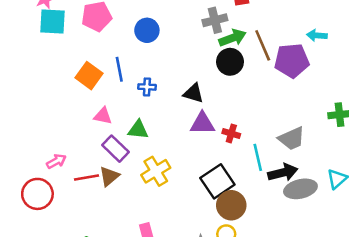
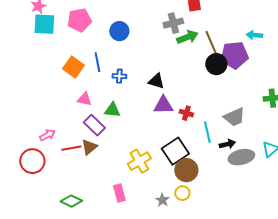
black circle: (230, 62) -> (216, 64), moved
yellow cross: (156, 171) -> (139, 161), moved
black arrow: (283, 173) -> (227, 144), size x0.7

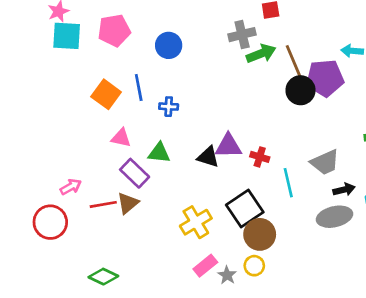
black triangle: (156, 81) -> (208, 157), moved
black arrow: (227, 144) -> (344, 190), moved
pink rectangle: (119, 193) -> (205, 266), moved, turned 66

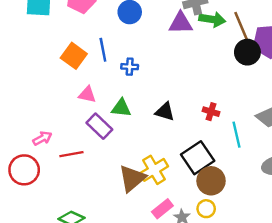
green arrow: (261, 54) -> (212, 19), turned 30
purple triangle: (228, 146) -> (181, 23), moved
brown triangle: (128, 203) -> (132, 178), moved, size x1.4

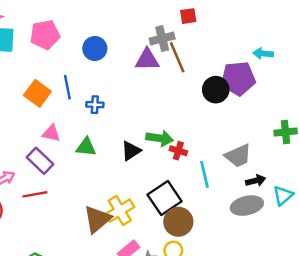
green arrow: (212, 19) -> (160, 138), moved
brown line: (241, 27) -> (177, 57), moved
black triangle: (165, 112) -> (131, 151), turned -50
purple rectangle: (99, 126) -> (40, 161), moved

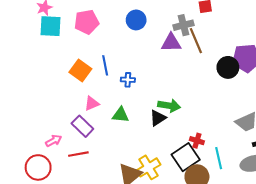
blue circle: (95, 48) -> (136, 20), moved
pink triangle: (51, 133) -> (92, 104), turned -35
green arrow: (160, 138) -> (169, 106), moved
red cross: (178, 151) -> (197, 141), moved
cyan line: (204, 174) -> (219, 158), moved

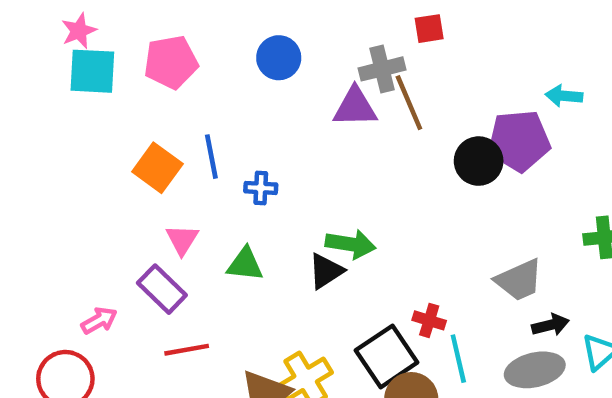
pink triangle: (92, 104) -> (182, 240), turned -35
red cross: (197, 141) -> (429, 320), moved
red line: (78, 154) -> (187, 350), moved

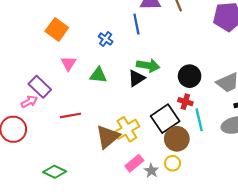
blue line: (211, 157) -> (136, 24), moved
black circle: (479, 161) -> (190, 76), moved
blue cross: (261, 188) -> (106, 39), turned 32
purple rectangle: (162, 289) -> (40, 87), moved

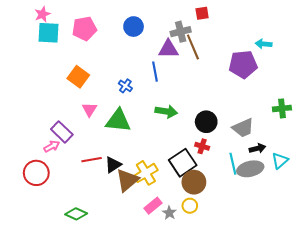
green triangle: (98, 75) -> (118, 121), size x1.5
black triangle: (136, 78) -> (113, 165), moved
cyan line: (199, 120) -> (233, 164), moved

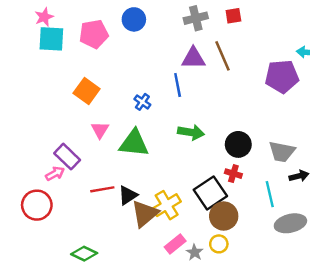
blue circle: (134, 27) -> (134, 19), moved
gray cross: (181, 32) -> (196, 18), moved
gray trapezoid: (243, 128) -> (282, 152), turned 35
gray ellipse: (250, 169) -> (290, 223), moved

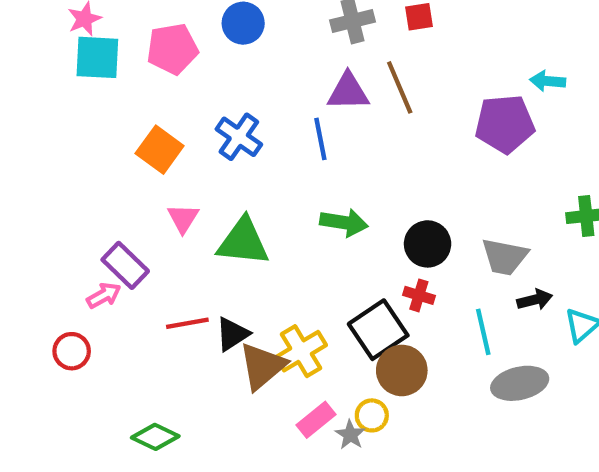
blue cross: (142, 102) -> (239, 137), moved, size x1.5
red circle: (37, 205) -> (72, 351), size x0.7
yellow circle: (219, 244) -> (372, 415), moved

